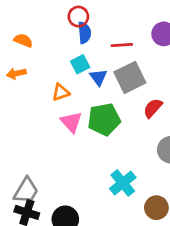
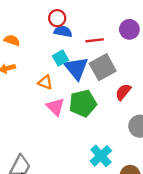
blue semicircle: (84, 33) -> (63, 31), turned -72
blue triangle: (98, 77) -> (76, 68), size x1.6
orange triangle: (61, 92) -> (45, 82), turned 42

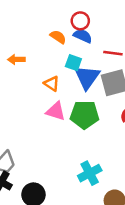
orange semicircle: (12, 40) -> (58, 37), moved
cyan square: (61, 58) -> (73, 63), turned 35
pink triangle: (55, 107) -> (56, 111), turned -42

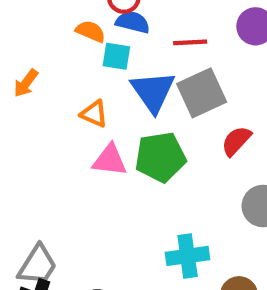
orange arrow: (16, 59) -> (26, 83), turned -42
cyan square: (73, 63) -> (116, 56), moved
cyan cross: (90, 173) -> (188, 256), turned 30

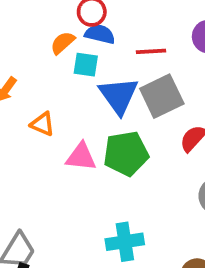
orange semicircle: (91, 31) -> (63, 43), turned -64
orange triangle: (94, 114) -> (42, 124), moved
cyan cross: (188, 256) -> (125, 242), moved

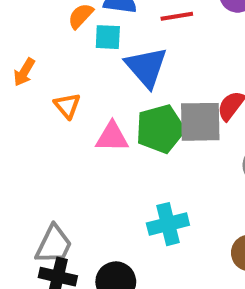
gray square: (162, 96) -> (200, 122), moved, turned 30
orange triangle: (42, 124) -> (67, 106), turned 32

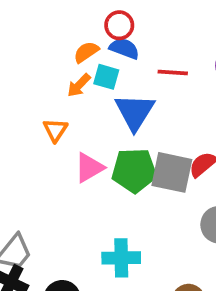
orange arrow: (24, 72) -> (79, 85), moved
pink triangle: (112, 137) -> (89, 168), turned -44

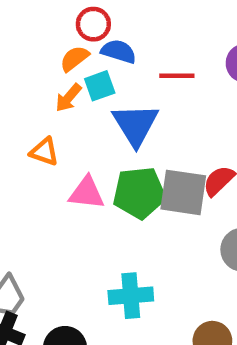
red circle: (119, 25) -> (93, 24), moved
cyan square: (106, 77) -> (100, 86), turned -32
orange triangle: (55, 130) -> (44, 152), turned -40
pink triangle: (89, 168) -> (87, 193), turned 40

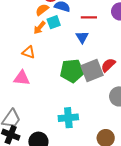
blue triangle: (135, 125) -> (82, 37), moved, size x0.6
gray square: (183, 192) -> (92, 71), turned -30
pink triangle: (87, 193) -> (22, 78), moved

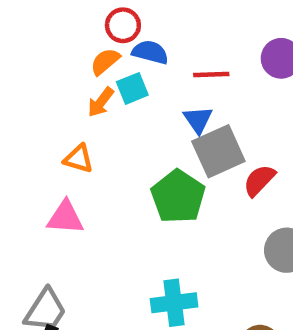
green pentagon: (72, 71) -> (178, 197), turned -30
gray square: (92, 71) -> (218, 151), moved

